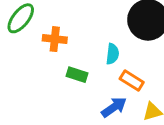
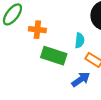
green rectangle: (77, 75) -> (54, 56), size x1.6

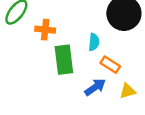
green rectangle: (54, 56) -> (64, 60), turned 65

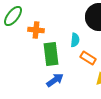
blue arrow: (95, 87) -> (55, 80), moved

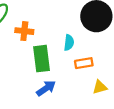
orange rectangle: (88, 58) -> (84, 63), turned -42

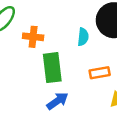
cyan semicircle: (69, 43) -> (83, 37), moved

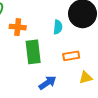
blue arrow: (57, 101) -> (48, 83), moved

